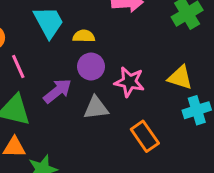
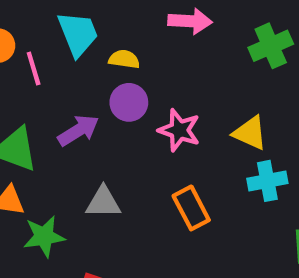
pink line: (18, 66) -> (34, 68), moved
gray triangle: (96, 108) -> (103, 202), moved

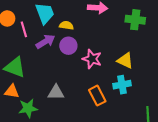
green cross: (271, 46) -> (135, 20), turned 30
purple arrow: (78, 130) -> (45, 42), moved
cyan cross: (267, 181) -> (122, 85), moved

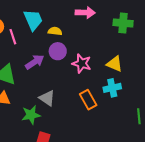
purple arrow: (45, 42) -> (35, 62), moved
gray triangle: (56, 93) -> (47, 98), turned 36
green star: (28, 108) -> (31, 115), moved

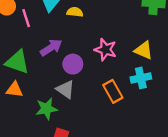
purple circle: (58, 51) -> (73, 64), moved

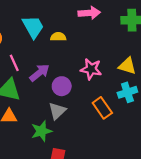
pink line: (26, 18) -> (14, 63), moved
gray triangle: (65, 89) -> (57, 111), turned 48

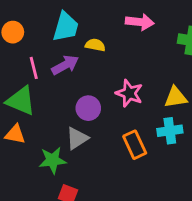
cyan trapezoid: (33, 27) -> (66, 27), turned 35
yellow triangle: (127, 66) -> (176, 97), turned -36
purple arrow: (39, 73) -> (65, 65), moved

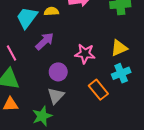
cyan trapezoid: (66, 27) -> (27, 18), turned -145
yellow semicircle: (95, 45) -> (51, 11), moved
purple arrow: (65, 65) -> (45, 41), moved

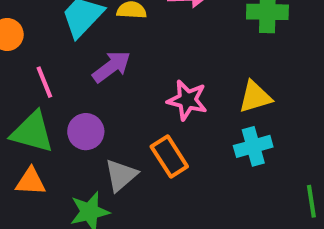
purple circle: (58, 72) -> (86, 132), moved
orange rectangle: (98, 90) -> (169, 156), moved

